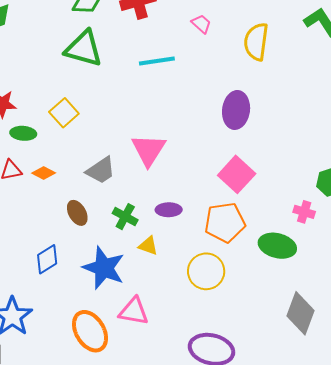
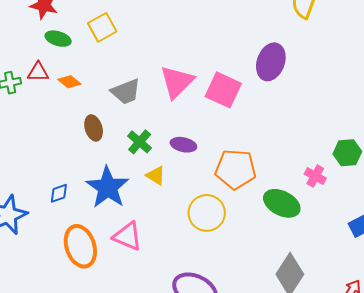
pink square: (237, 174) -> (223, 90), moved, turned -30
blue diamond: (47, 259) -> (59, 193), moved, size x0.7

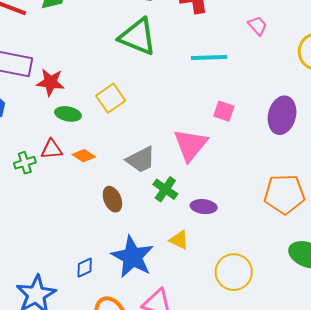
pink square: (223, 90) -> (224, 111), moved, size x0.6
green cross: (140, 142) -> (165, 189), moved
orange pentagon: (236, 169) -> (284, 194), moved

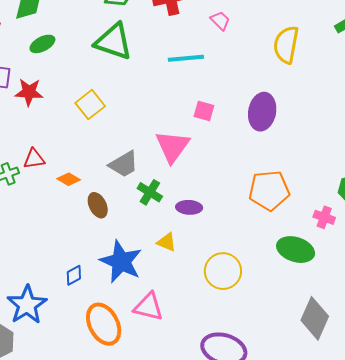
pink trapezoid: (257, 26) -> (220, 21), moved
green ellipse: (68, 114) -> (42, 44), moved, turned -35
orange diamond: (84, 156) -> (69, 179), moved

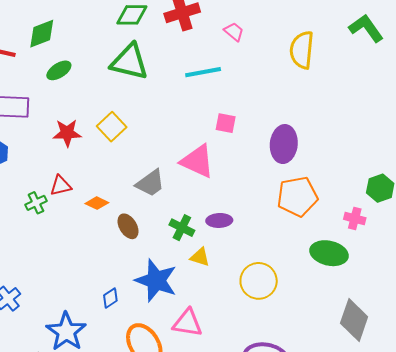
red star: (29, 92) -> (67, 133), moved
purple ellipse: (262, 112) -> (284, 144), moved
pink triangle: (172, 146) -> (197, 161), turned -36
green cross: (150, 192) -> (182, 228), moved

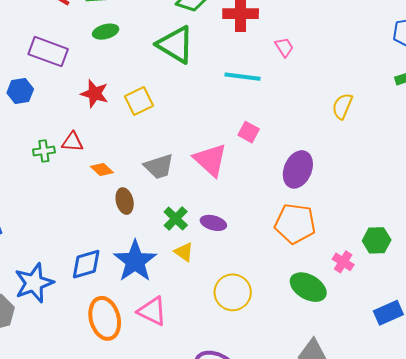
yellow semicircle: (302, 50) -> (342, 106), moved, size x0.7
blue diamond: (110, 298) -> (86, 264), size x1.6

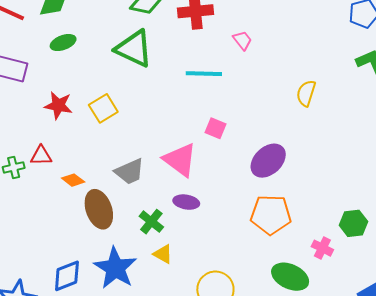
purple ellipse: (298, 169) -> (268, 161), turned 30
brown ellipse: (125, 201) -> (99, 209), size x1.5
purple ellipse: (213, 223) -> (186, 202), moved

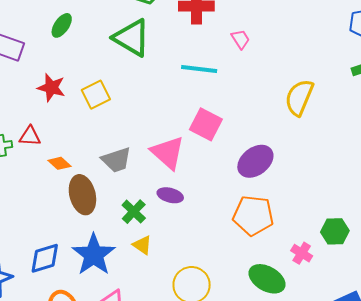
green ellipse: (63, 43) -> (62, 25), turned -40
yellow semicircle: (306, 93) -> (299, 97), size x1.4
pink square: (215, 128) -> (206, 124), size x1.5

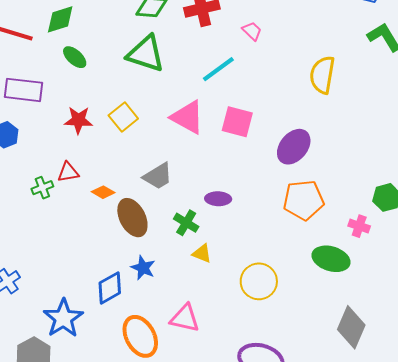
green ellipse: (62, 25) -> (75, 57), turned -70
cyan line: (199, 69) -> (218, 69), turned -30
pink triangle: (168, 153) -> (188, 117), moved
blue star: (94, 255) -> (143, 268), moved, size x0.6

